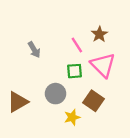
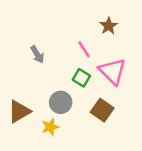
brown star: (99, 34) -> (109, 26), moved
green square: (74, 71) -> (81, 78), turned 35
yellow star: (72, 117) -> (50, 127), moved

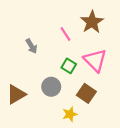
brown star: (109, 26) -> (92, 22), size x1.5
pink line: (84, 49) -> (65, 34), moved
yellow star: (50, 127) -> (70, 114), moved

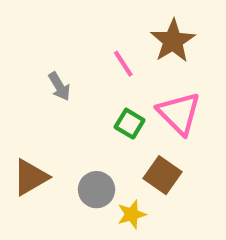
gray circle: (51, 87) -> (96, 190), moved

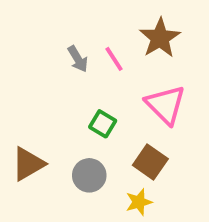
gray arrow: (59, 86) -> (78, 59), moved
green square: (130, 124) -> (103, 124), moved
yellow star: (132, 214) -> (139, 202), moved

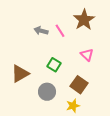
gray arrow: (78, 59) -> (41, 31), turned 136
pink triangle: (166, 105) -> (87, 55), size x0.6
brown triangle: (28, 164) -> (20, 74), moved

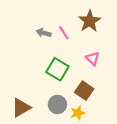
green square: (54, 65) -> (57, 69), size x1.5
brown triangle: (20, 74) -> (21, 108), moved
gray circle: (47, 92) -> (57, 104), moved

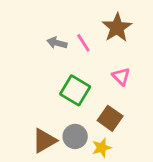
brown triangle: (21, 108) -> (44, 141), moved

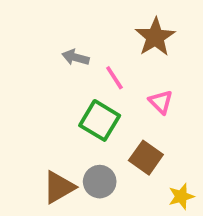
pink line: (83, 43) -> (114, 78), moved
yellow star: (102, 148) -> (181, 196), moved

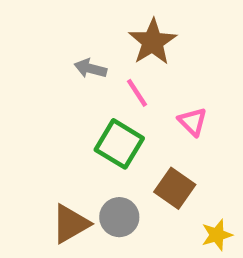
brown star: (155, 37) -> (153, 42), moved

